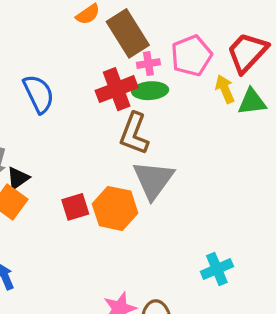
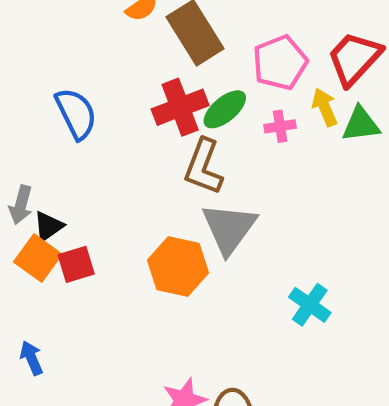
pink cross: (148, 64) -> (280, 126), moved
green ellipse: (150, 91) -> (225, 109), turned -36
red square: (75, 207) -> (76, 264), moved
cyan cross: (217, 269) -> (310, 305), moved, turned -32

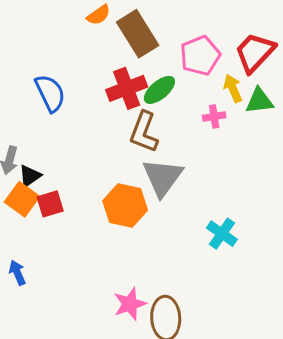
pink cross: (280, 126) -> (214, 116), moved

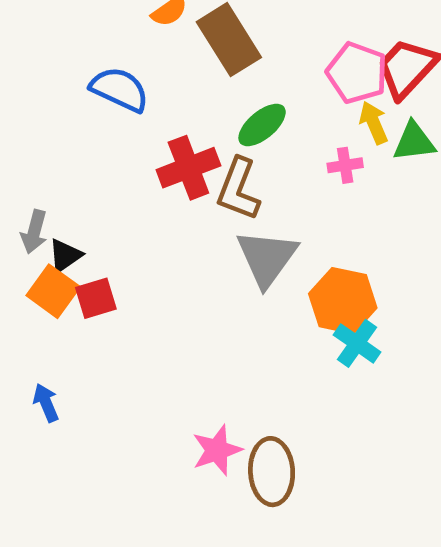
pink pentagon: (200, 56) -> (357, 73), moved, turned -30
red cross: (127, 88) -> (188, 168), moved
blue semicircle: (50, 93) -> (120, 89), moved, turned -39
orange hexagon: (125, 206) -> (343, 301), moved

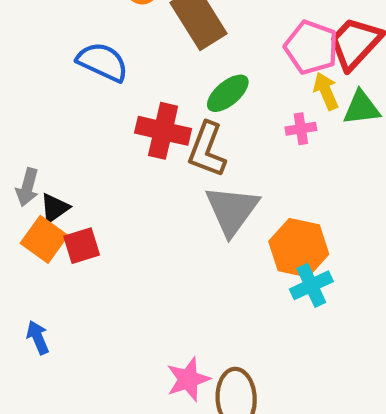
red cross: (188, 168) -> (163, 131), turned 34
cyan cross: (357, 343) -> (311, 285), turned 30

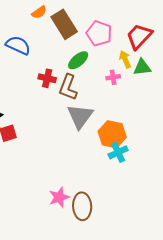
pink pentagon: (311, 47) -> (99, 33), moved
red cross: (163, 131) -> (47, 78), size x0.7

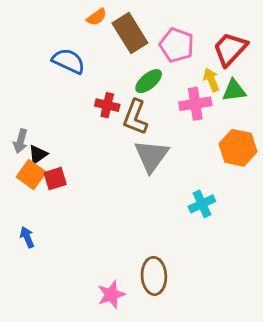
pink cross: (113, 77) -> (195, 104), size x1.6
orange hexagon: (112, 134) -> (238, 148), moved
pink star: (59, 197) -> (111, 295), moved

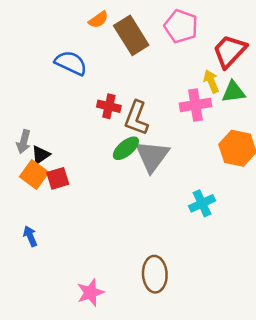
pink pentagon: (177, 45) -> (181, 26), moved
green ellipse: (149, 81) -> (126, 148), moved
pink star: (111, 295) -> (91, 293), moved

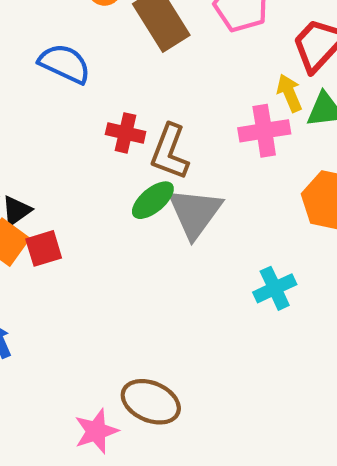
brown ellipse: (155, 274) -> (151, 402), moved, turned -64

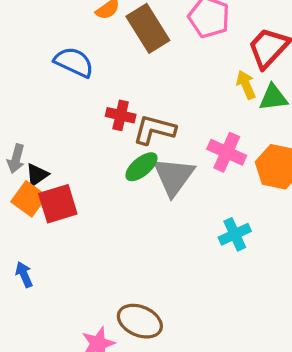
pink cross: (264, 131) -> (227, 152), moved, turned 33
brown L-shape: (170, 152) -> (154, 130), turned 84
red square: (44, 248) -> (58, 204), size x1.4

